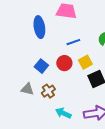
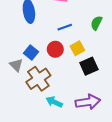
gray triangle: (27, 89) -> (16, 65), moved, turned 32
brown cross: (48, 91) -> (38, 79), size x1.6

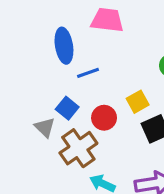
blue line: (65, 27) -> (88, 73), moved
red circle: (55, 49) -> (104, 118), moved

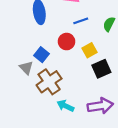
blue line: (88, 73) -> (81, 21), moved
red circle: (104, 118) -> (67, 42), moved

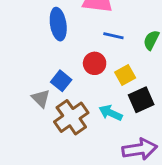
blue line: (81, 21) -> (113, 36), turned 32
cyan arrow: (65, 106) -> (111, 113), moved

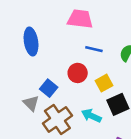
blue ellipse: (58, 24) -> (31, 42), moved

